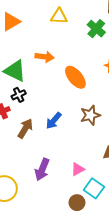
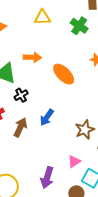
black cross: (19, 95) -> (21, 95), moved
brown star: (90, 115) -> (85, 130), moved
purple arrow: (42, 169) -> (47, 178), moved

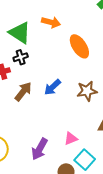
black cross: (21, 95) -> (21, 57), moved
brown star: (85, 130) -> (87, 91), moved

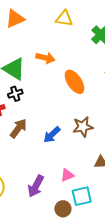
blue arrow: (52, 87) -> (52, 135), moved
cyan square: (85, 160) -> (82, 196), turned 36

